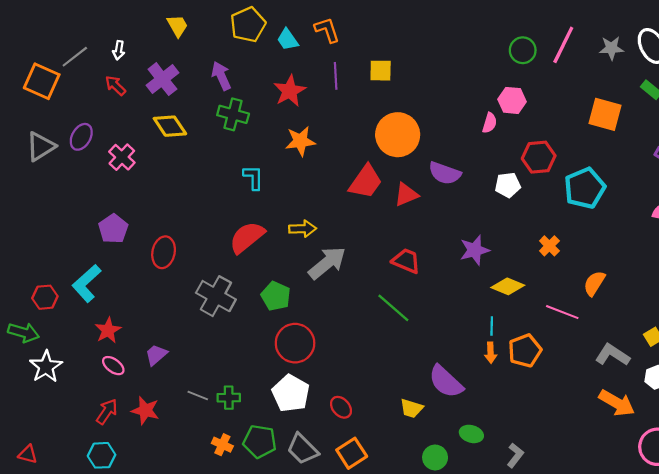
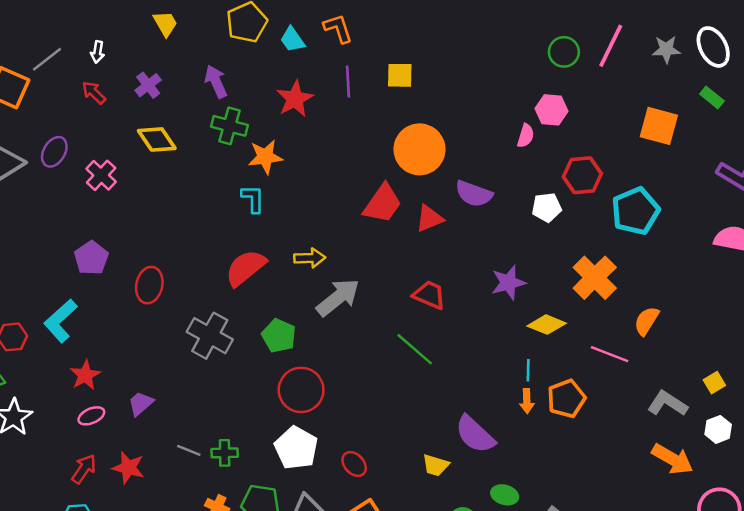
purple cross: (162, 79) -> (148, 85), size x0.7
orange star: (300, 141) -> (265, 157), moved
orange cross: (549, 246) -> (595, 278), size x1.8
pink ellipse: (113, 366) -> (91, 416), turned -60

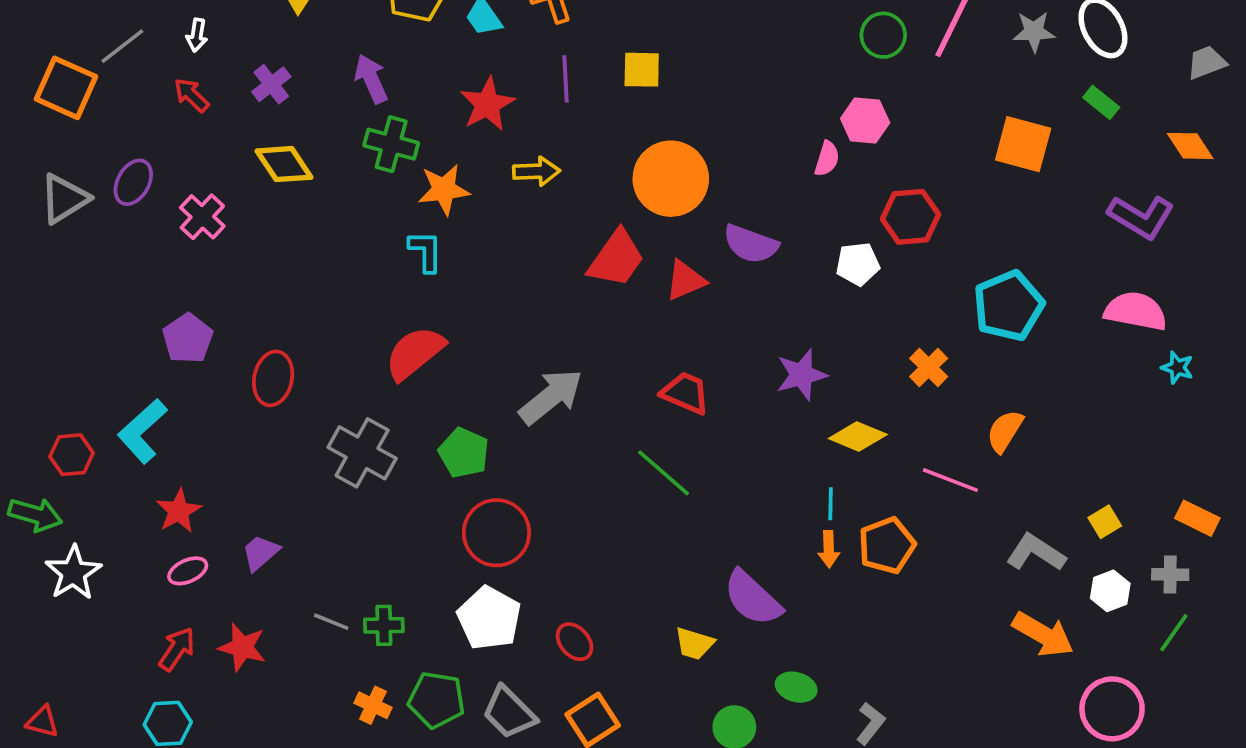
cyan pentagon: (635, 211) -> (1009, 306), moved
yellow arrow: (310, 258) -> (536, 171), moved
orange cross: (595, 278) -> (929, 367), size x0.6

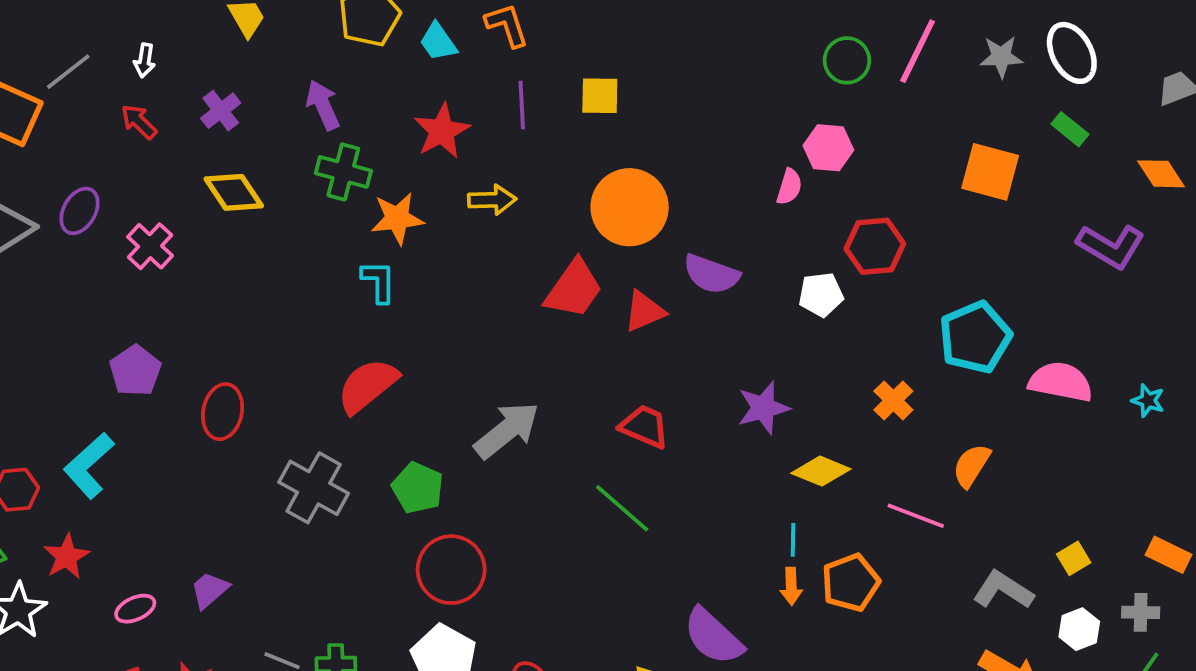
pink semicircle: (1136, 311) -> (1061, 382), moved
red star: (179, 511) -> (66, 557), moved

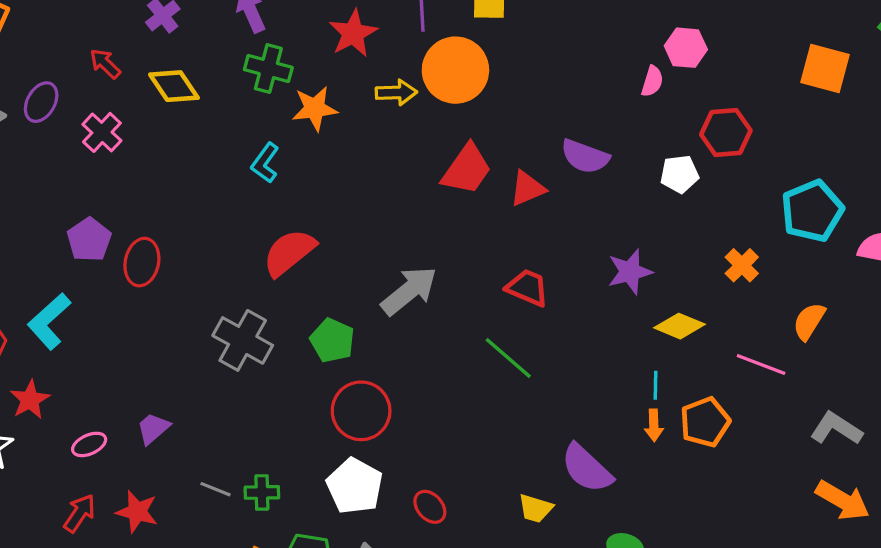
red arrow: (139, 122) -> (105, 64), moved
orange circle: (630, 207) -> (455, 70), moved
cyan L-shape: (379, 282) -> (265, 163), moved, turned -144
red ellipse: (223, 412) -> (142, 262), moved

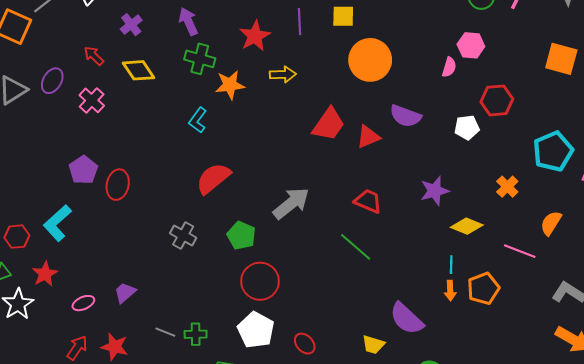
orange circle: (455, 70) -> (370, 60), moved
gray cross: (243, 340) -> (183, 236), size x0.7

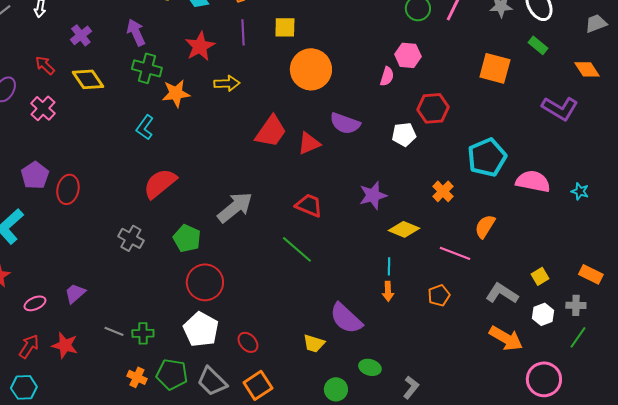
orange pentagon: (483, 288) -> (439, 295), moved, size x0.7

